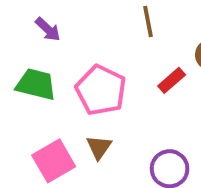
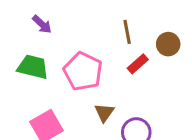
brown line: (148, 21) -> (127, 32), moved
brown triangle: (99, 147) -> (104, 113), moved

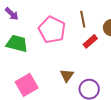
purple arrow: (42, 24) -> (12, 14), moved
pink pentagon: (83, 71) -> (52, 30), moved

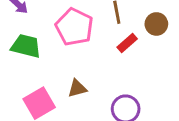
brown triangle: (67, 75) -> (77, 88), moved, turned 40

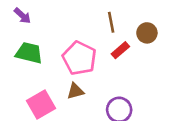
pink pentagon: (74, 27) -> (79, 58), moved

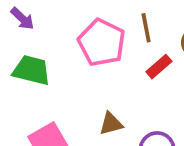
pink pentagon: (79, 58) -> (102, 43), moved
brown triangle: (75, 91) -> (111, 124), moved

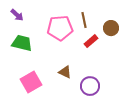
pink pentagon: (102, 43) -> (60, 28), turned -30
brown triangle: (111, 124) -> (65, 72), turned 40

